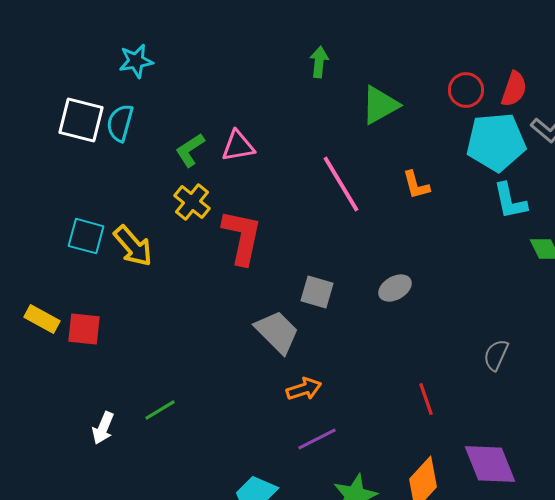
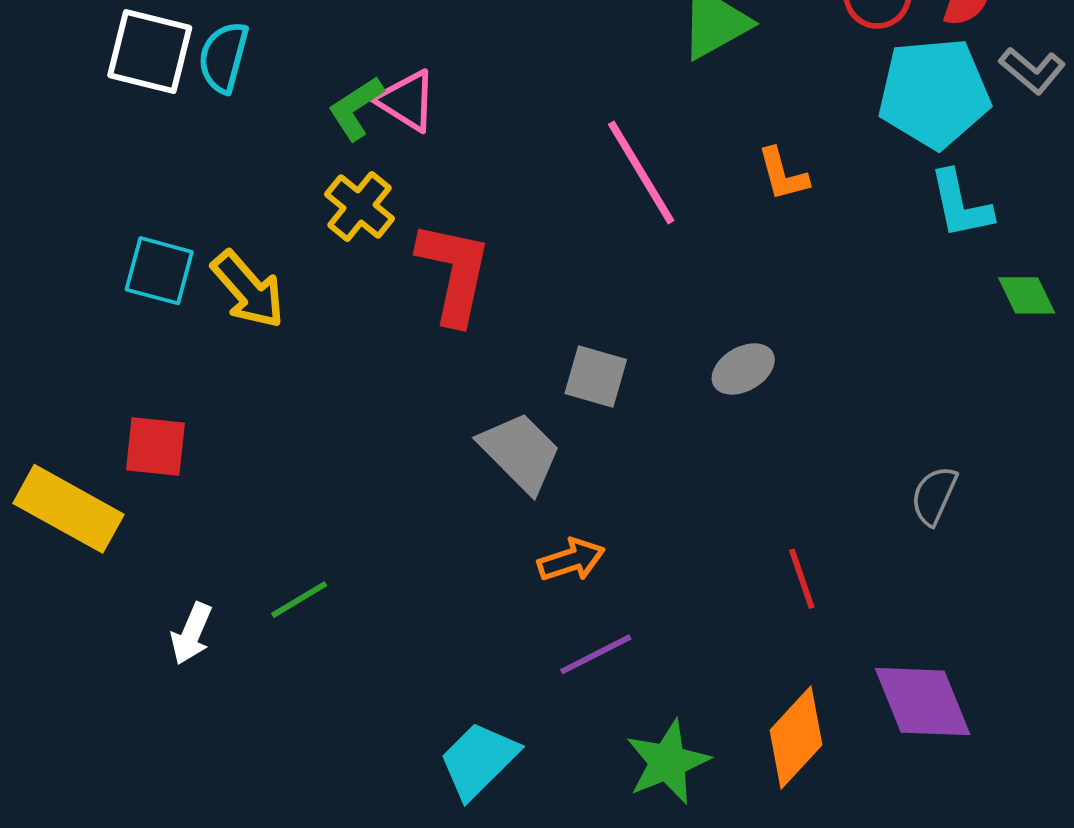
pink triangle: (238, 146) -> (407, 101), moved, turned 42
yellow rectangle: (42, 319) -> (69, 509), moved, size x1.6

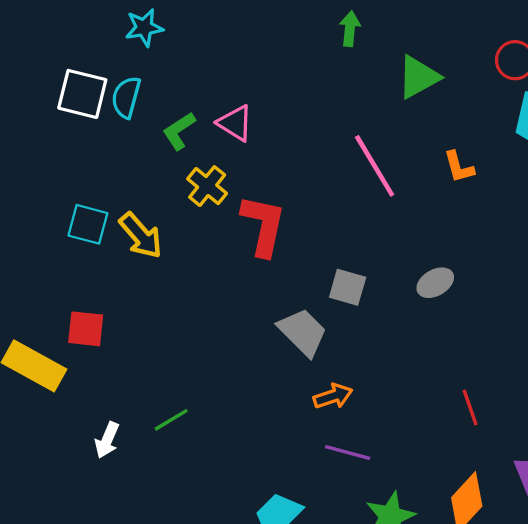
green L-shape: (356, 108) -> (179, 131), moved
purple line: (596, 654) -> (348, 452), turned 42

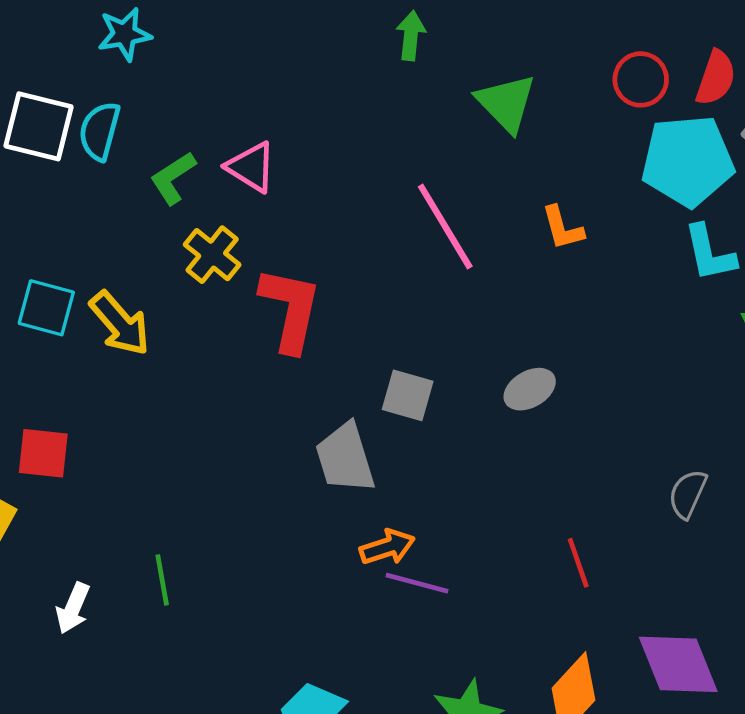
green triangle: (418, 77) -> (506, 103), turned -45
gray trapezoid: (303, 332) -> (345, 458), turned -152
green line: (171, 420) -> (162, 580), turned -69
purple line: (348, 452) -> (417, 583), moved

